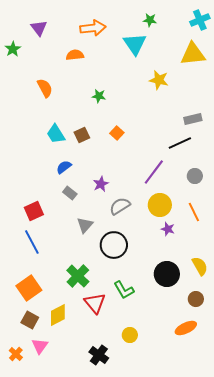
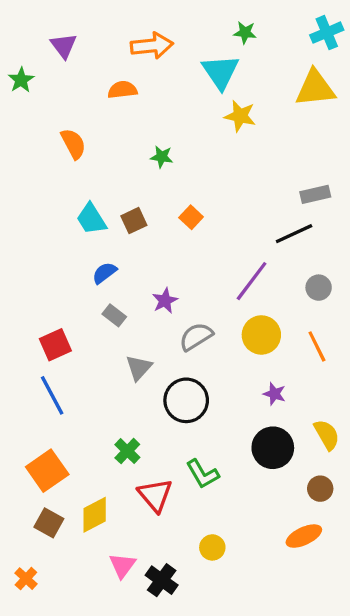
yellow star: (159, 80) -> (240, 116), moved
purple star: (168, 229) -> (274, 394), moved
green cross: (78, 276) -> (127, 451), size x0.7
pink triangle: (40, 346) -> (122, 565), moved

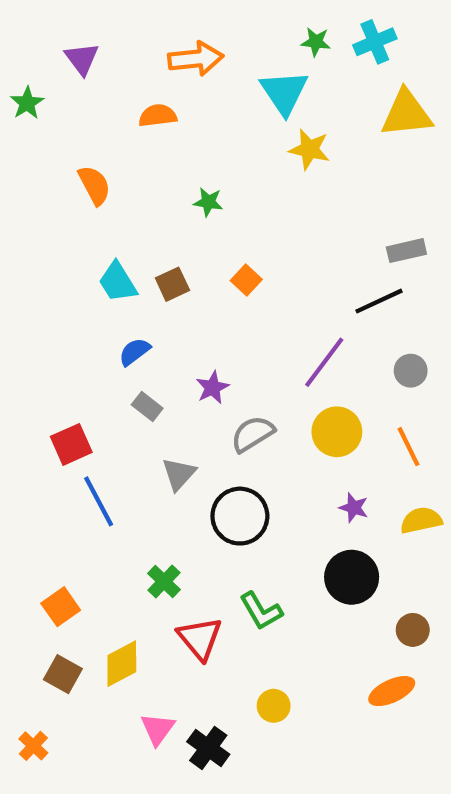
cyan cross: (327, 33) -> (375, 42), moved
blue line: (52, 395) -> (99, 501), moved
yellow semicircle: (327, 435) -> (421, 520), moved, turned -72
orange square: (47, 471) -> (61, 607), size x0.7

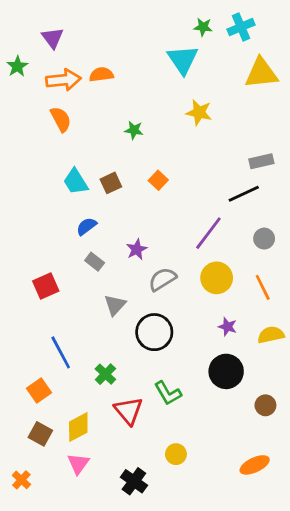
orange arrow: (196, 59) -> (63, 80), moved
yellow star: (309, 149) -> (199, 112), moved
blue line: (99, 501) -> (61, 352), moved
orange ellipse: (392, 691) -> (255, 465), moved
pink triangle: (158, 729) -> (78, 464), moved

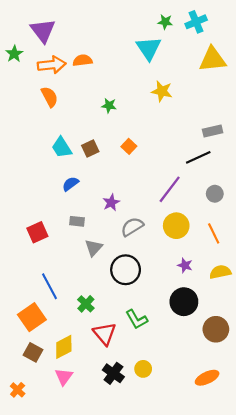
purple triangle: (53, 38) -> (43, 31), size x1.4
gray rectangle: (95, 262) -> (77, 221), moved, turned -32
orange square: (39, 390) -> (32, 317), size x1.4
brown circle: (265, 405) -> (216, 329), size x1.5
black cross: (134, 481) -> (113, 373), moved

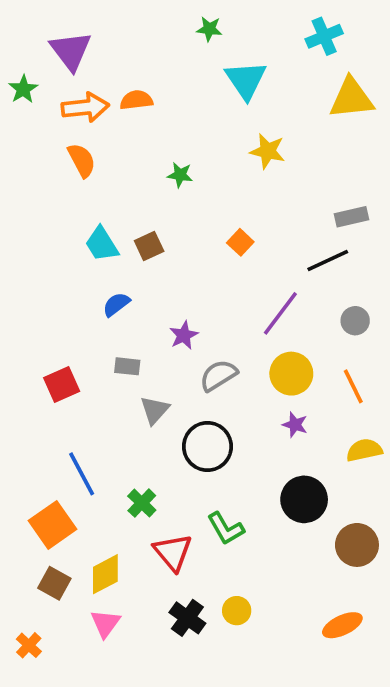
green star: (165, 22) -> (209, 29), moved
orange square: (129, 146) -> (240, 242), moved
purple star: (185, 265) -> (295, 425), moved

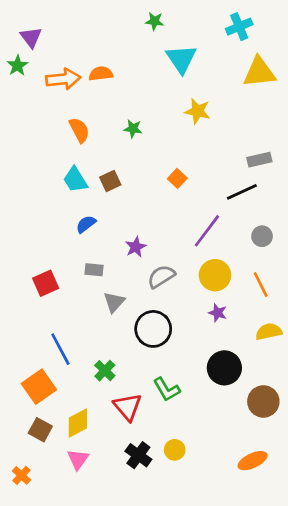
purple triangle: (71, 51) -> (31, 37), moved, size x0.7
orange semicircle: (82, 160) -> (79, 130), moved

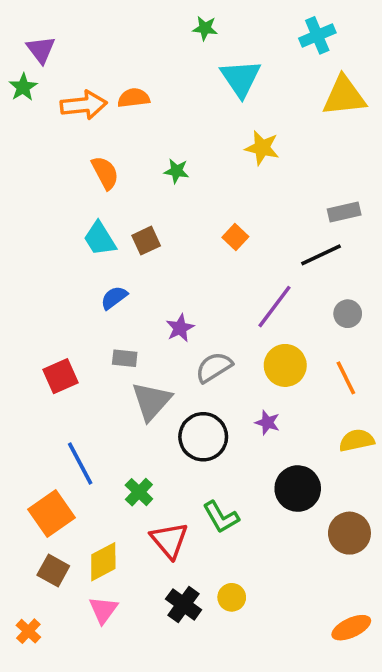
gray triangle: (114, 302) -> (151, 401), size x1.4
purple star: (218, 313) -> (267, 423), moved
orange ellipse: (253, 461) -> (351, 628), moved

